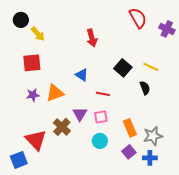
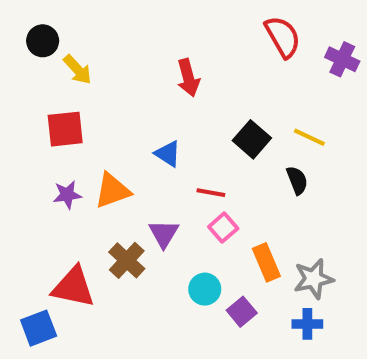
pink square: (101, 117) -> (223, 228), moved, turned -32
red triangle: (36, 140) -> (73, 287), turned -35
purple square: (129, 152) -> (242, 312), moved

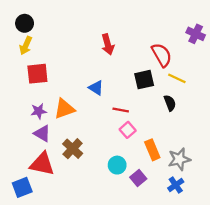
red semicircle: (283, 37) -> (162, 55), moved
yellow arrow: (78, 70) -> (26, 46), moved, turned 66
black square: (252, 139) -> (144, 80), turned 36
purple triangle: (164, 234) -> (42, 133), moved, turned -30
blue cross: (307, 324) -> (176, 185), turned -35

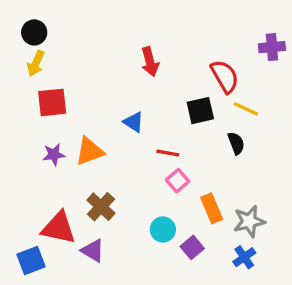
purple cross: (196, 34) -> (272, 47), turned -30
purple triangle: (42, 133) -> (93, 251), moved

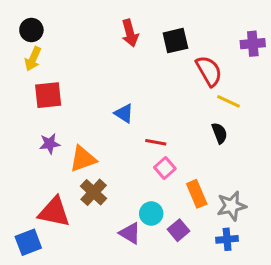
red arrow: (150, 62) -> (130, 33), moved
black square: (200, 111) -> (175, 41), moved
orange triangle: (90, 151) -> (83, 159), moved
purple triangle: (93, 251) -> (130, 233), moved
blue cross: (244, 257) -> (227, 239), turned 30

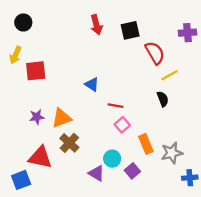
yellow arrow: (33, 59) -> (15, 55), moved
yellow line: (229, 101) -> (169, 75), turned -54
purple star: (50, 144) -> (37, 117), moved
blue cross: (227, 239) -> (190, 178), moved

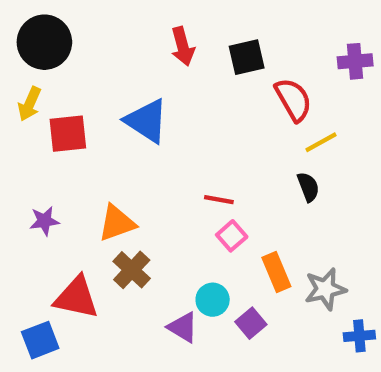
black circle: (23, 22) -> (44, 42), size x1.6
blue triangle: (92, 84) -> (147, 121), moved, size x1.6
purple star: (37, 117) -> (44, 221), moved

